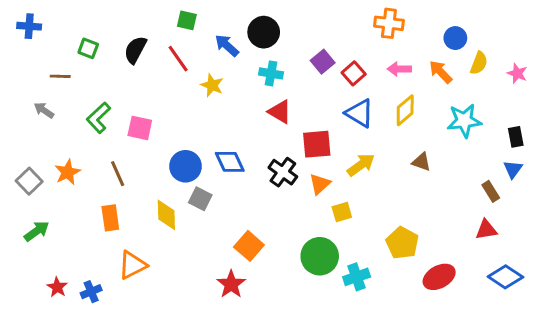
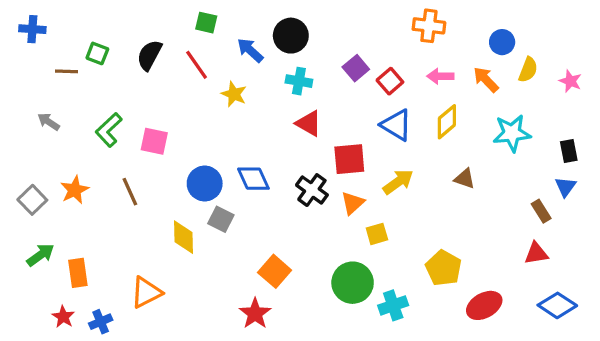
brown line: (60, 76) -> (66, 71), moved
orange rectangle: (110, 218) -> (78, 273), moved

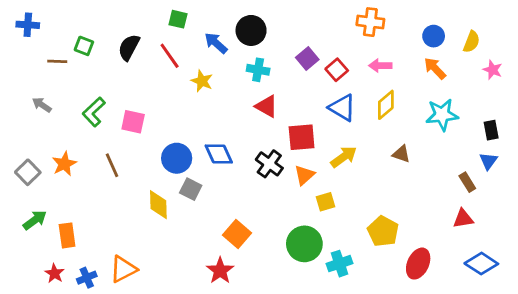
yellow semicircle: (528, 70) -> (471, 42), moved
orange arrow: (486, 79) -> (435, 68), moved
orange triangle: (146, 292) -> (123, 269), moved
red ellipse: (484, 305) -> (418, 264), turned -36

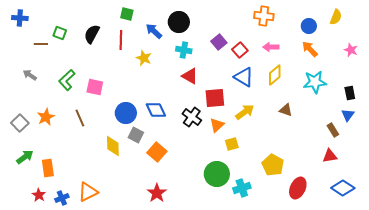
yellow semicircle: (471, 42) -> (336, 17), moved
red line: (170, 56) -> (121, 40), turned 36
orange square: (237, 234) -> (157, 152), moved

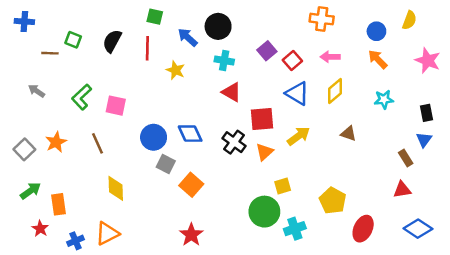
pink star: (351, 50) -> (428, 60), size x1.5
cyan star: (315, 82) -> (384, 99), size x0.7
yellow square: (232, 144) -> (283, 186), moved
yellow diamond: (113, 146) -> (116, 188), moved
red star: (39, 195) -> (40, 229), moved

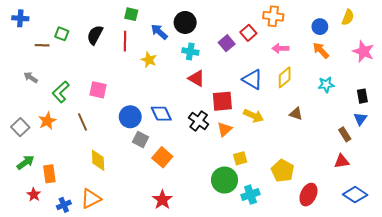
red square: (292, 60) -> (248, 33), moved
green L-shape: (82, 97) -> (61, 92), moved
yellow arrow: (299, 136) -> (254, 116), turned 60

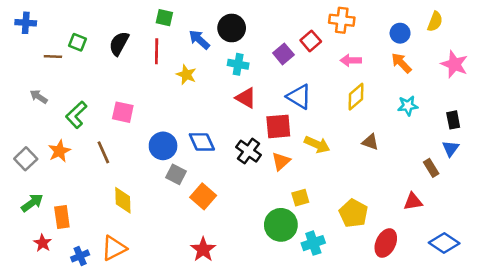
blue triangle: (253, 79) -> (299, 97), moved
red triangle: (342, 161) -> (413, 202), moved

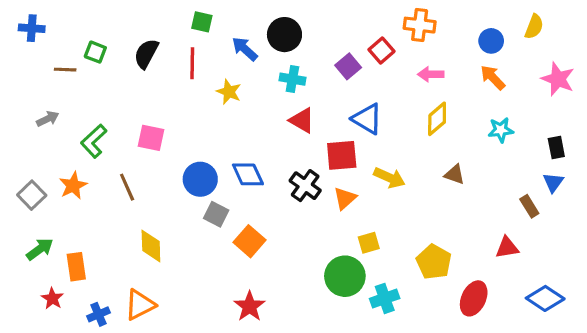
gray arrow: (39, 97) -> (48, 119), turned 120

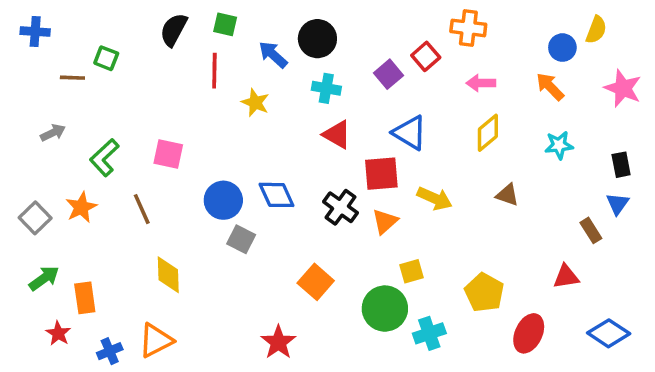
blue circle: (491, 41) -> (562, 48), moved
black semicircle: (146, 54) -> (174, 30), moved
orange square: (250, 241) -> (316, 282), moved

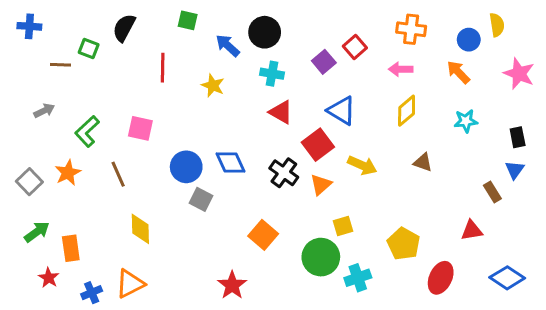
orange cross: (468, 28) -> (411, 29), moved
black semicircle: (174, 30) -> (124, 28), moved
yellow semicircle: (596, 30) -> (497, 25), turned -30
red line: (214, 71) -> (163, 68), moved
red square: (381, 174) -> (318, 145), turned -32

